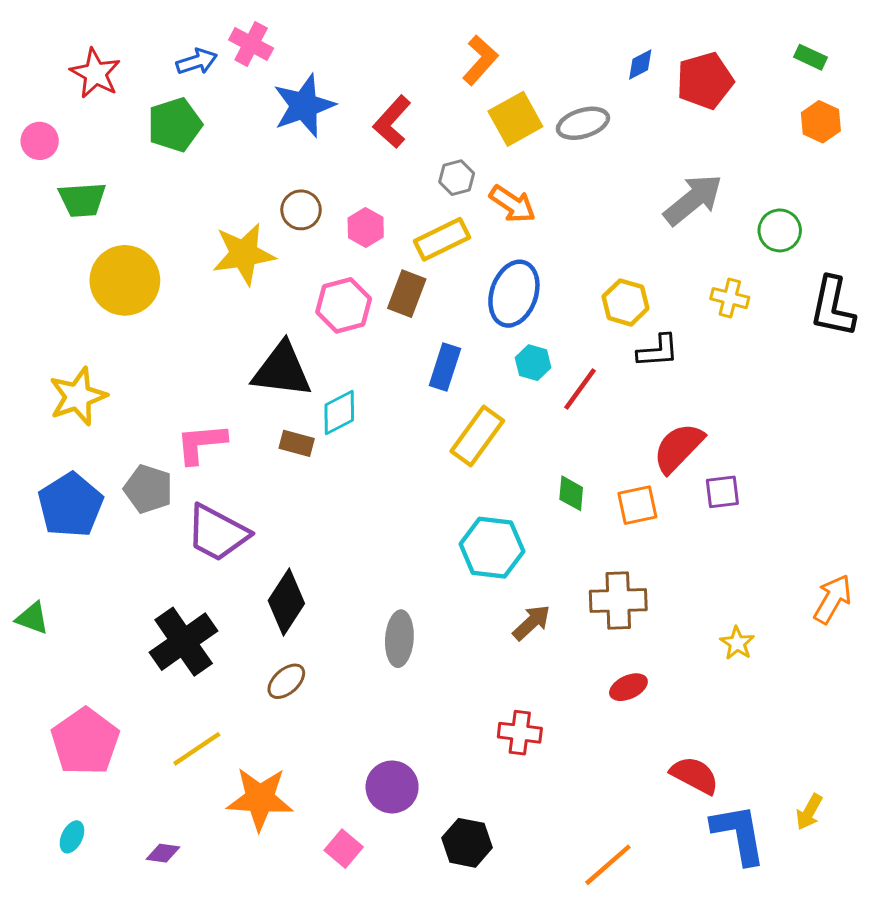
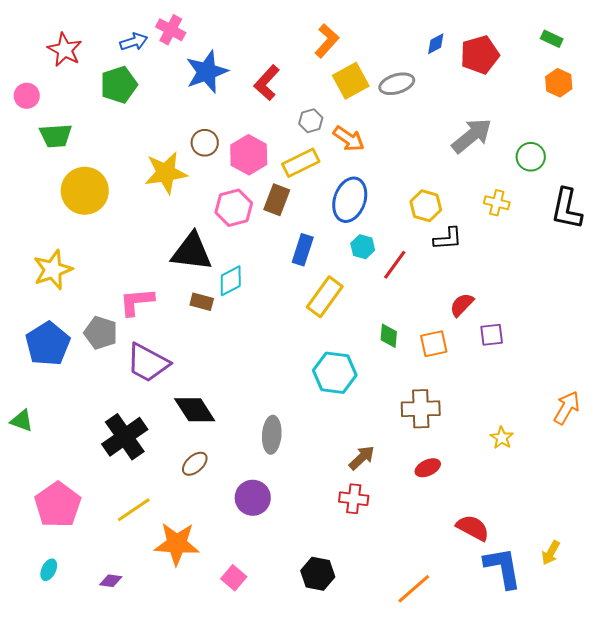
pink hexagon: (366, 228) -> (249, 155), size x1.5
red semicircle: (678, 448) -> (462, 305), size x0.7
black diamond: (286, 602) -> (195, 410), turned -66
brown arrow: (532, 623) -> (362, 458), moved
purple circle: (392, 787) -> (253, 498), moved

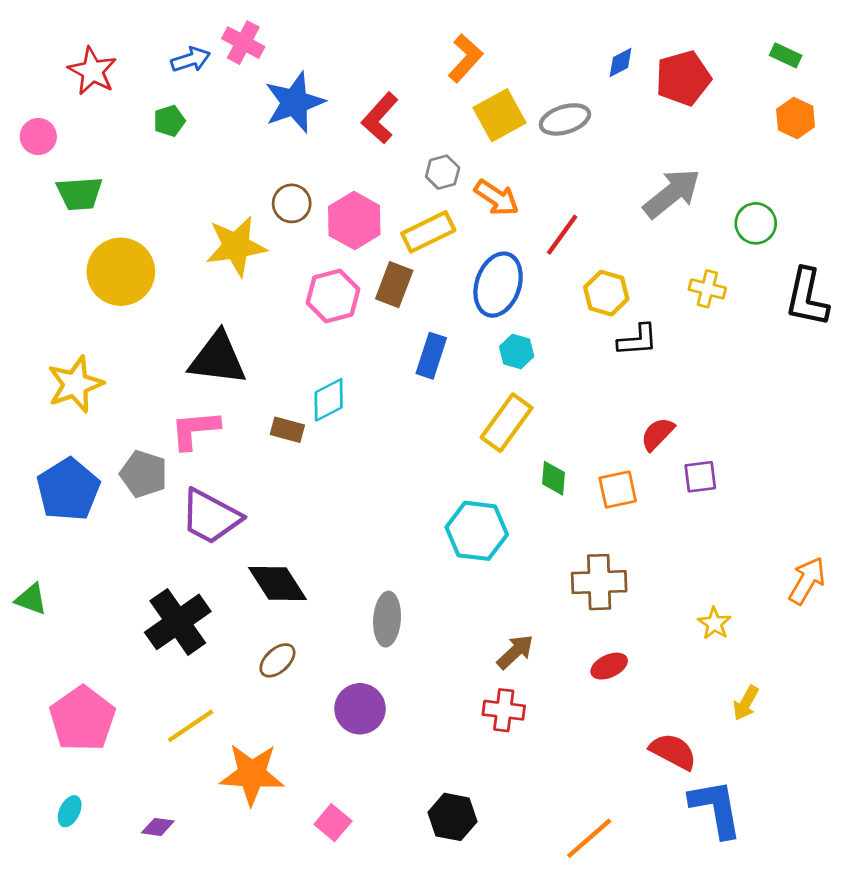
green pentagon: (119, 85) -> (169, 121), size x0.6
black triangle: (192, 252) -> (218, 359), moved
red line: (395, 265) -> (562, 235), moved
yellow rectangle: (325, 297) -> (507, 423), moved
yellow arrow: (551, 553) -> (746, 703), moved

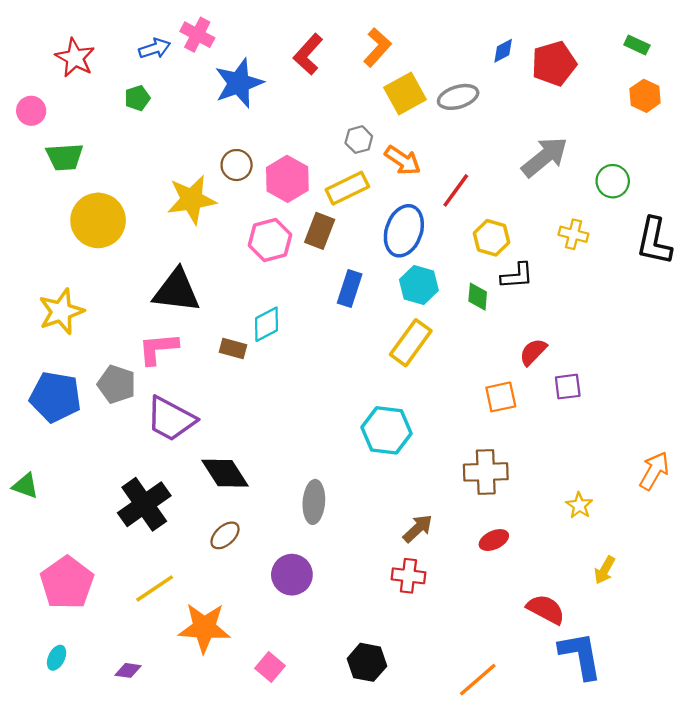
red L-shape: (380, 118) -> (308, 54), moved
cyan hexagon: (517, 351) -> (419, 285), size x1.4
green diamond: (554, 478) -> (478, 297), moved
blue pentagon: (68, 490) -> (55, 397), turned -30

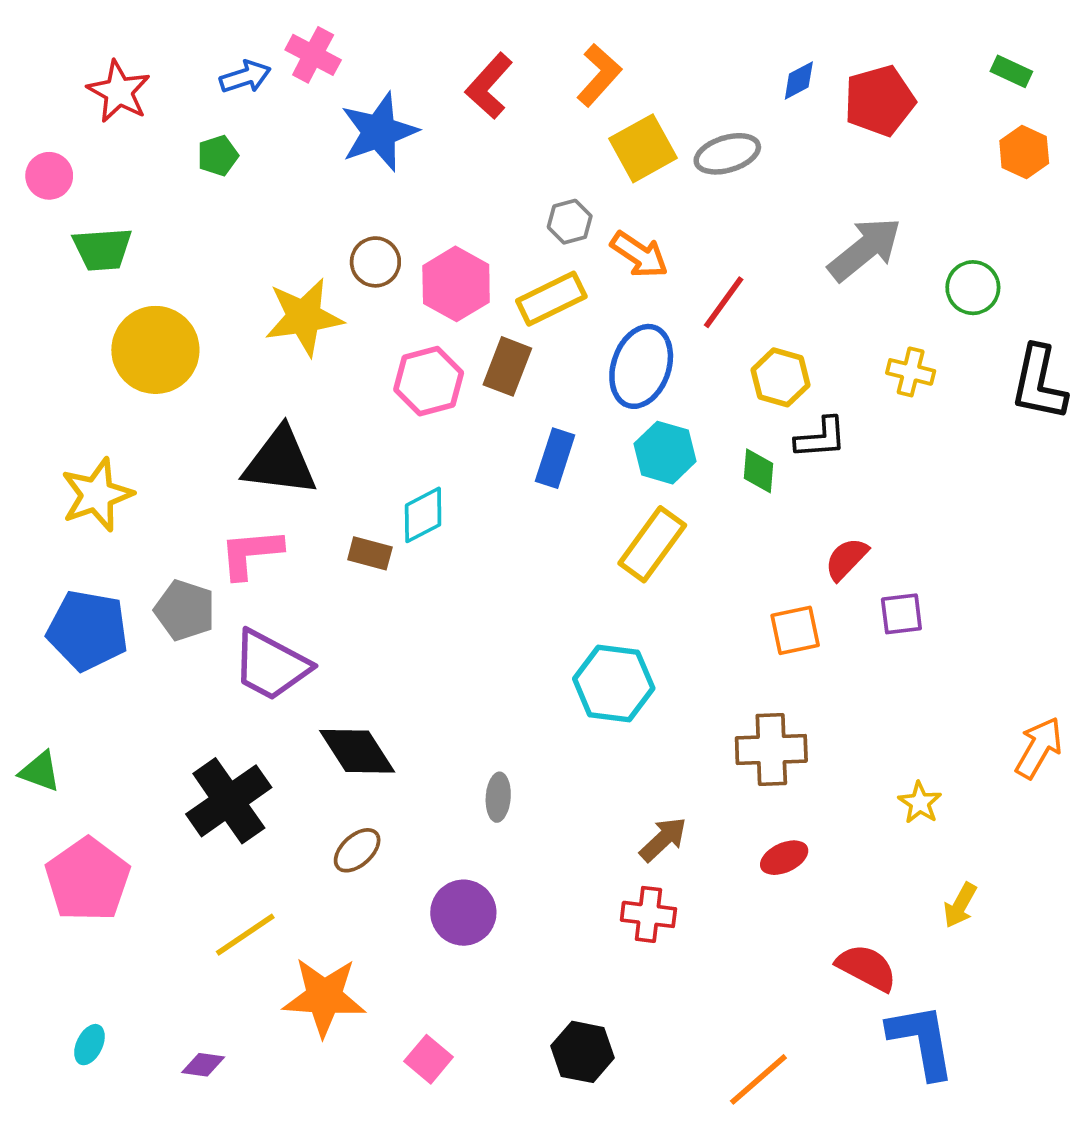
gray ellipse: (314, 502) -> (498, 797), size x0.7
pink pentagon: (67, 583) -> (88, 880), moved

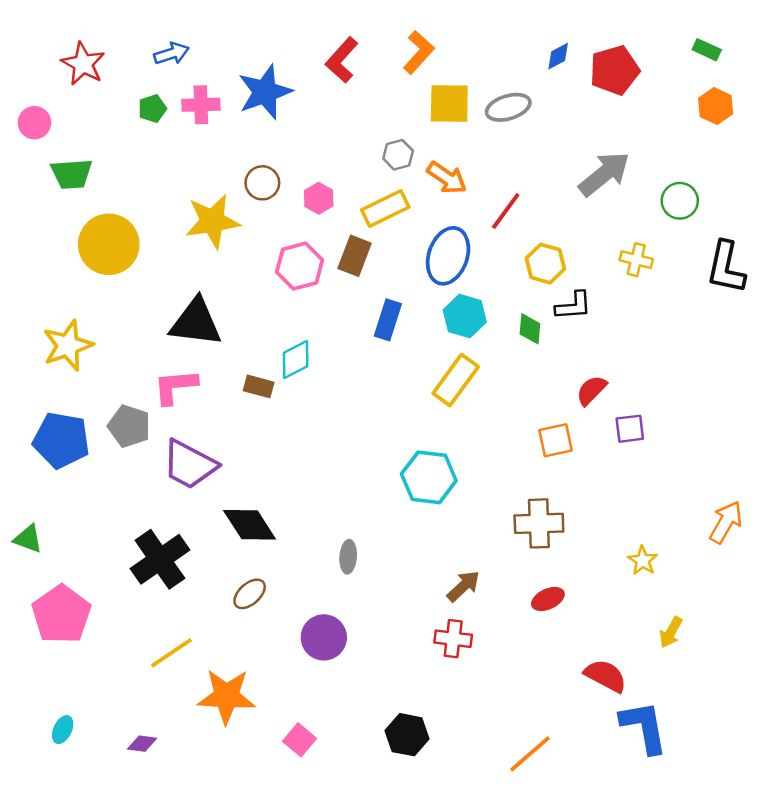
pink cross: (313, 55) -> (201, 105), moved, turned -30
yellow square: (643, 148) -> (449, 103), turned 30
pink hexagon: (456, 284) -> (319, 198), size x0.6

